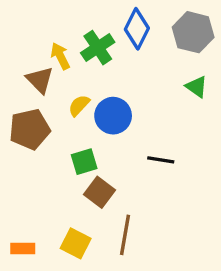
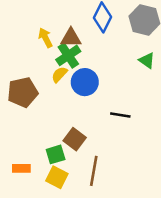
green cross: (98, 48) -> (68, 55), moved
brown triangle: (40, 80) -> (71, 38), moved, turned -45
green square: (84, 162) -> (56, 154), moved
orange rectangle: (23, 248) -> (21, 168), moved

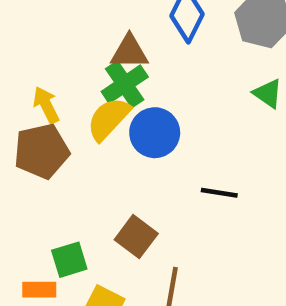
yellow arrow: (45, 38) -> (46, 105), moved
yellow semicircle: (59, 74) -> (109, 119), size x1.5
green square: (56, 154) -> (69, 260), moved

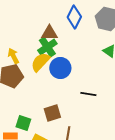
brown square: (136, 237) -> (52, 113), turned 36
green square: (69, 260) -> (23, 123), turned 35

